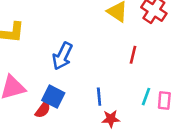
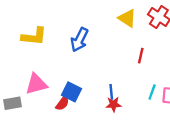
blue arrow: (62, 56) -> (79, 40), moved
red star: (111, 119) -> (113, 104), moved

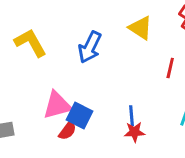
yellow triangle: (127, 18) -> (140, 28), moved
yellow L-shape: (34, 36) -> (30, 43), turned -125
pink triangle: (36, 84) -> (57, 105), moved

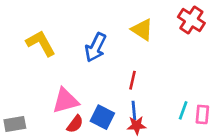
red line: (170, 68) -> (133, 80), moved
blue square: (79, 116) -> (102, 117), moved

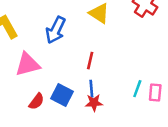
pink triangle: (65, 101) -> (28, 64), moved

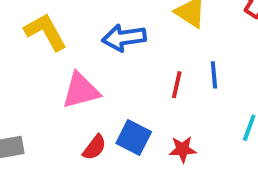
blue arrow: (56, 30) -> (124, 38), turned 56
blue line: (91, 89) -> (214, 75), moved

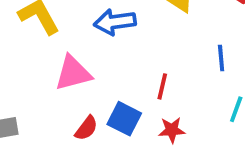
blue line: (214, 75) -> (221, 58), moved
red line: (177, 85) -> (162, 86), moved

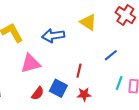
blue line: (221, 58) -> (111, 55), turned 56

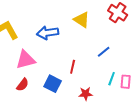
red semicircle: (38, 93) -> (23, 85), moved
red star: (84, 94) -> (86, 94), moved

